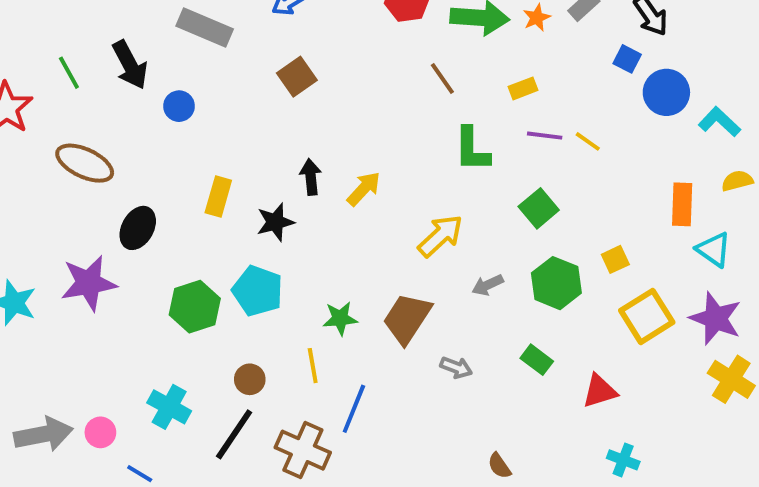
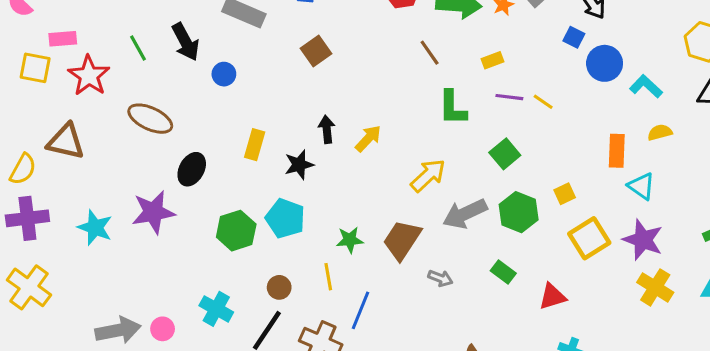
gray arrow: (488, 285) -> (465, 214), size x1.8

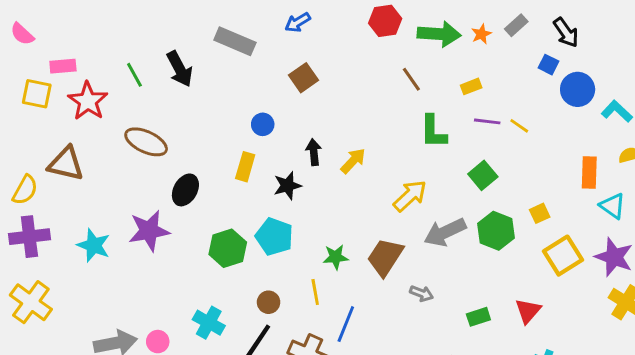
blue circle: (224, 74) -> (263, 124), moved
green rectangle: (503, 272) -> (478, 317), moved, turned -55
red triangle: (552, 297) -> (528, 311), turned -32

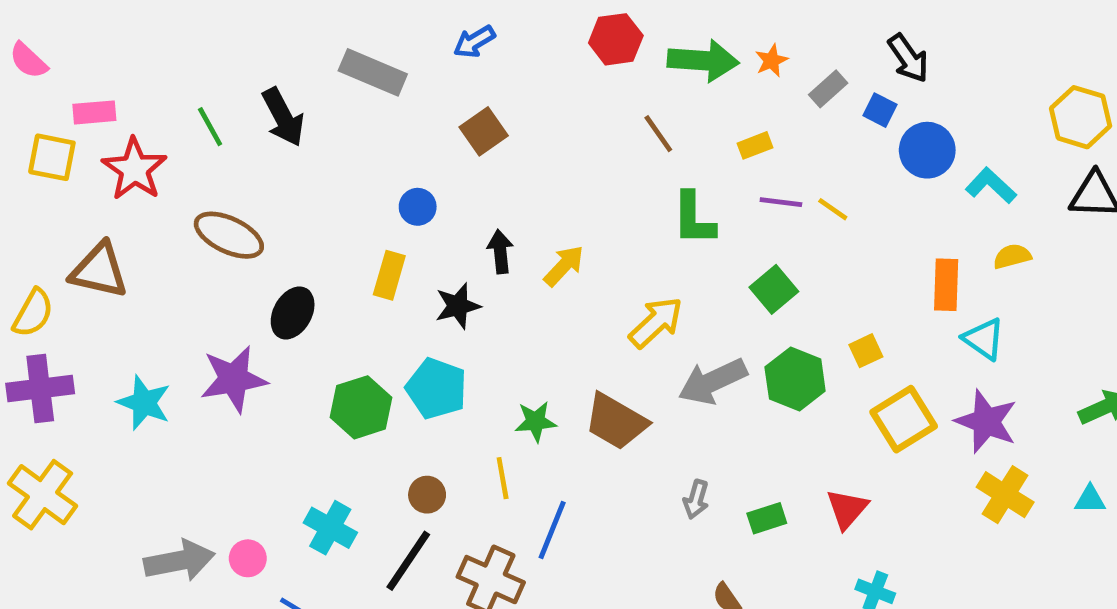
gray rectangle: (516, 25) -> (828, 89), moved
brown trapezoid: (385, 257) -> (616, 421), turned -93
gray arrow: (422, 293) -> (696, 499), moved, turned 85

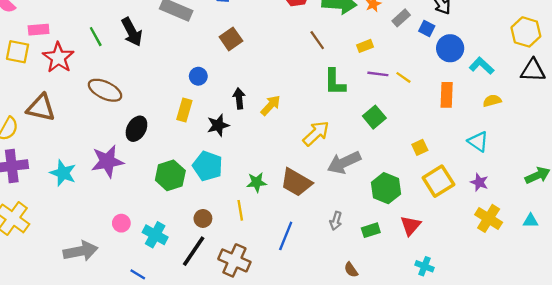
orange rectangle: (946, 285) -> (447, 95), moved
green hexagon: (795, 379) -> (386, 188), moved
purple star: (986, 421) -> (479, 182), size x0.6
blue line: (552, 530) -> (286, 236), moved
pink circle: (248, 558) -> (121, 223), moved

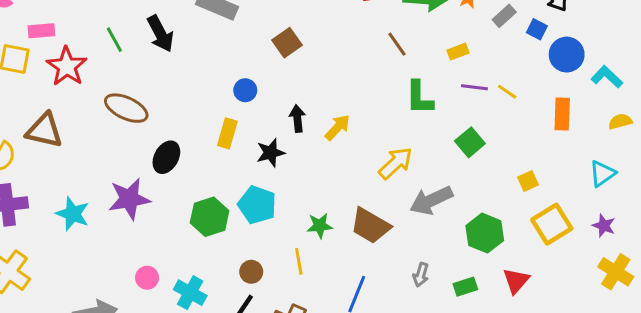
cyan triangle: (478, 142) -> (602, 174), turned 50

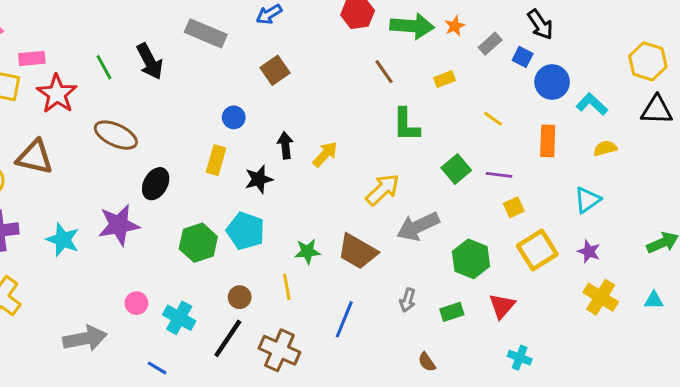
purple line: (474, 87) -> (499, 175), moved

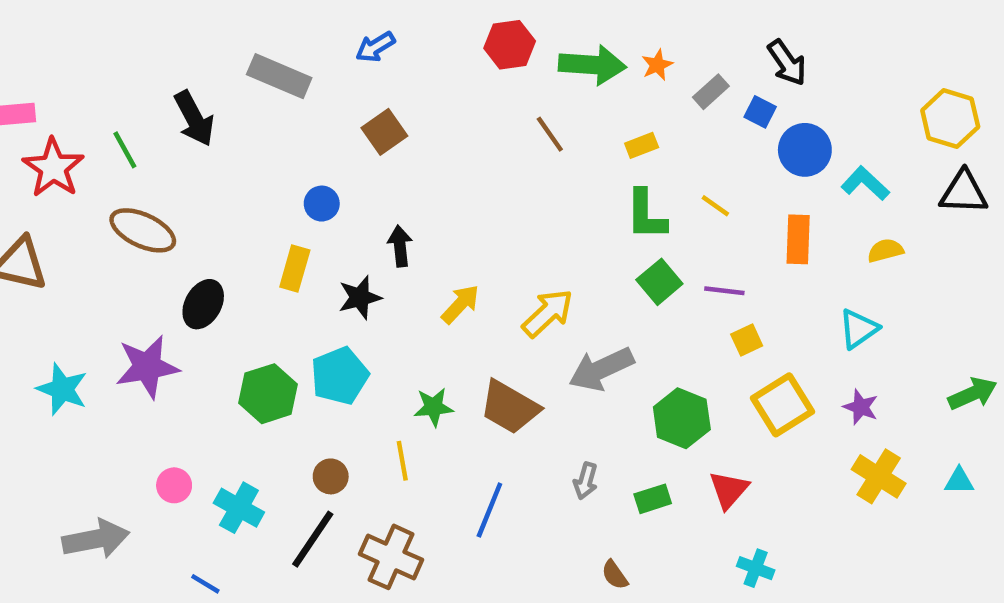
green line: (104, 67) -> (125, 150), moved
green L-shape: (406, 125) -> (646, 215), moved
yellow arrow: (325, 154) -> (460, 304), moved
cyan pentagon: (246, 231) -> (340, 376), turned 30

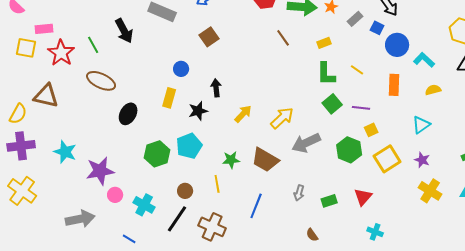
purple star: (147, 367) -> (100, 171), moved
green hexagon: (682, 418) -> (349, 150), moved

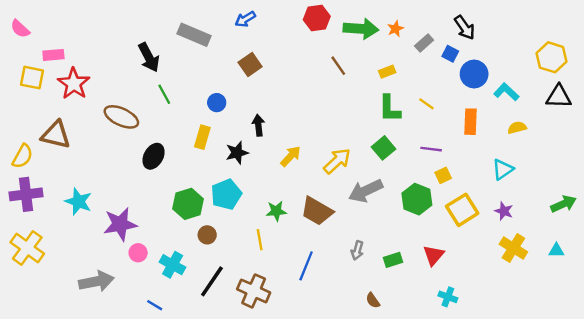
green line: (93, 45) -> (164, 94), moved
green square: (332, 104) -> (384, 148), moved
brown circle: (185, 191) -> (207, 235), moved

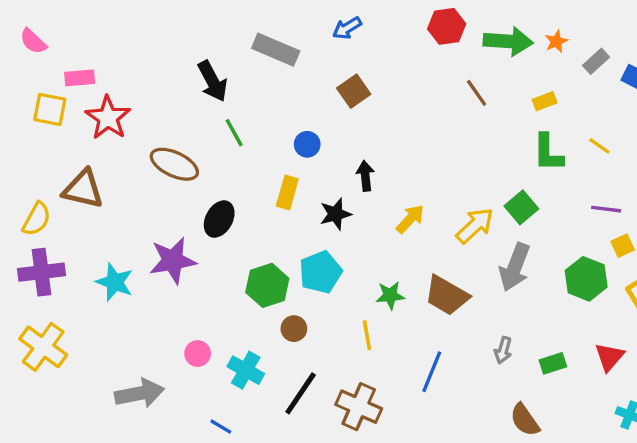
green square: (384, 148) -> (521, 207), moved
gray arrow: (366, 191) -> (515, 267), turned -44
purple star: (120, 224) -> (173, 261), moved
brown semicircle: (373, 300) -> (525, 420), size x1.5

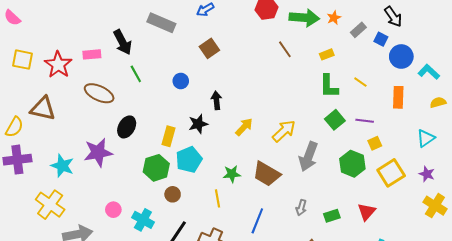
pink rectangle: (80, 78) -> (92, 54), moved
yellow rectangle: (287, 192) -> (168, 136), moved
green square: (521, 207) -> (335, 120), moved
yellow cross: (43, 347) -> (50, 205), moved

